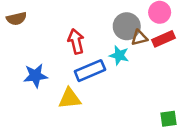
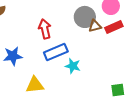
cyan star: (119, 55) -> (73, 66), moved
yellow triangle: (70, 98) -> (35, 85), moved

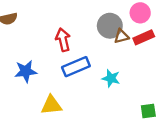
cyan star: (73, 66) -> (111, 78), moved

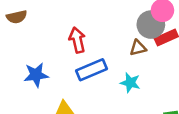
gray circle: (110, 26) -> (151, 25), moved
brown triangle: (121, 36) -> (138, 48), moved

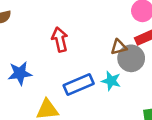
gray circle: (151, 25) -> (131, 58), moved
blue rectangle: (91, 70) -> (79, 85), moved

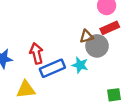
red arrow: (60, 40) -> (36, 53), moved

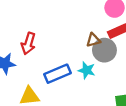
red arrow: (36, 53) -> (28, 43), moved, turned -150

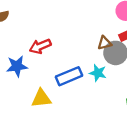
red arrow: (28, 43) -> (40, 46), turned 50

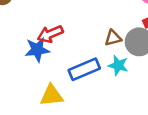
brown triangle: (104, 43) -> (113, 38), moved
blue star: (17, 66) -> (37, 50), moved

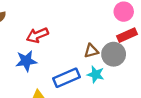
red arrow: (50, 34) -> (37, 35), moved

